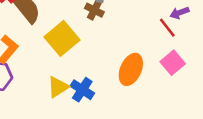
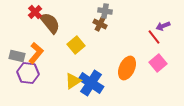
yellow square: (62, 38) -> (76, 45), size x0.7
blue cross: (82, 90) -> (91, 83), size x1.4

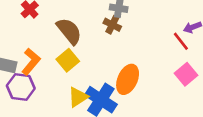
brown semicircle: (50, 23) -> (69, 31), moved
yellow square: (76, 45) -> (68, 60), moved
orange ellipse: (127, 68) -> (128, 79), moved

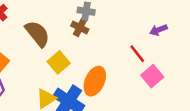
red line: (181, 41) -> (137, 54), moved
yellow square: (68, 60) -> (59, 62), moved

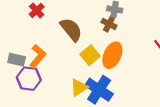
orange ellipse: (95, 81) -> (112, 55), moved

